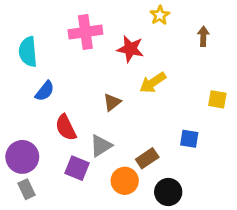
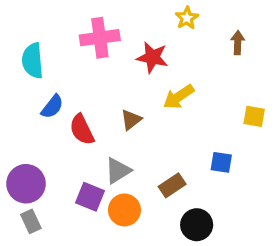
red semicircle: (66, 127) -> (82, 130), moved
orange circle: (125, 181) -> (124, 210), moved

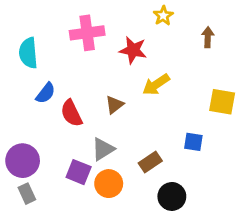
yellow square: (254, 116) -> (222, 102), size x1.4

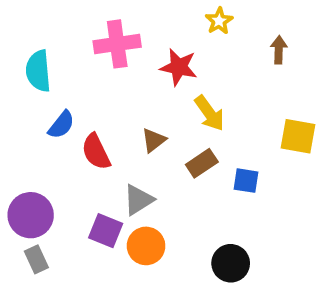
yellow arrow: (156, 85) -> (209, 113), turned -92
blue square: (193, 142) -> (246, 181), moved
brown rectangle: (150, 162) -> (202, 163), moved

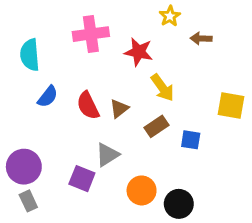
brown arrow: (279, 50) -> (201, 38), moved, turned -90
red semicircle: (96, 152) -> (88, 106), moved
orange circle: (146, 246) -> (142, 190), moved

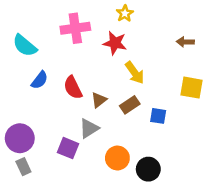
yellow star: (170, 16) -> (125, 13), moved
brown arrow: (201, 38) -> (185, 42), moved
cyan semicircle: (30, 55) -> (25, 46), turned -45
brown triangle: (119, 109) -> (99, 100), moved

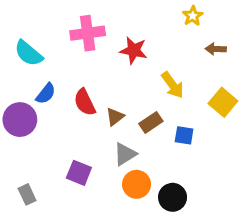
yellow star: (125, 13) -> (193, 16), moved
yellow arrow: (135, 73) -> (173, 85), moved
yellow square: (192, 88) -> (223, 102), turned 30
gray triangle: (89, 128) -> (125, 154), moved
purple circle: (20, 138) -> (20, 120), moved

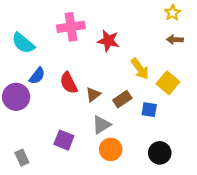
yellow star: (193, 16) -> (173, 13), moved
yellow square: (223, 102) -> (168, 83), moved
black circle: (173, 197) -> (160, 153), moved

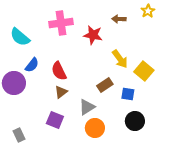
brown arrow: (175, 40) -> (119, 19), moved
brown triangle: (93, 95) -> (61, 92), moved
black circle: (160, 153) -> (135, 121), moved

